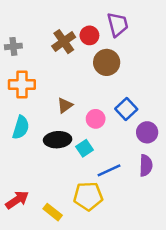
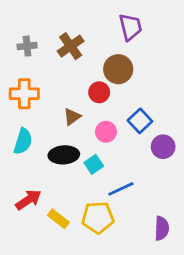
red circle: (89, 35) -> (99, 92), moved
gray cross: (13, 46) -> (27, 46), moved
purple semicircle: (146, 165) -> (162, 228), moved
red arrow: (17, 200) -> (28, 200), moved
yellow rectangle: (53, 212) -> (58, 219), moved

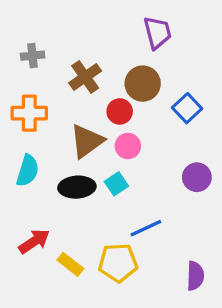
brown cross: (71, 46) -> (85, 77), moved
brown triangle: (72, 117) -> (87, 141), size x1.6
blue square: (140, 121) -> (187, 108), moved
pink circle: (106, 132) -> (128, 146), moved
cyan square: (94, 164) -> (116, 184), moved

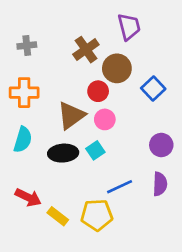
brown cross: (85, 77) -> (86, 50), moved
red arrow: (34, 241) -> (28, 197), turned 60
purple semicircle: (195, 276) -> (160, 184), moved

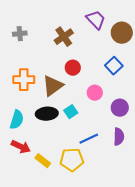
purple trapezoid: (129, 27) -> (96, 20), turned -30
brown circle: (117, 68) -> (122, 33), moved
orange cross: (24, 93) -> (24, 80), moved
pink circle: (105, 119) -> (95, 93), moved
cyan semicircle: (23, 140) -> (17, 120), moved

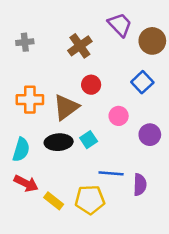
purple semicircle: (119, 137) -> (140, 185), moved
blue line: (89, 139) -> (111, 173), turned 30

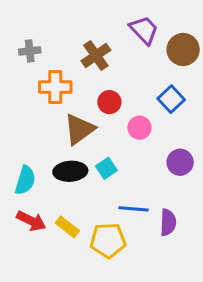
orange cross: (30, 100) -> (55, 87), moved
pink circle: (119, 116) -> (139, 128), moved
yellow rectangle: (54, 201) -> (67, 227), moved

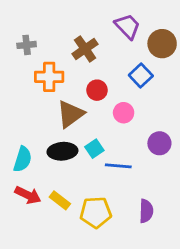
blue square: (171, 99) -> (141, 76), moved
blue line: (133, 209) -> (118, 166), moved
purple semicircle: (168, 222) -> (146, 211), moved

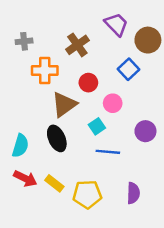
cyan square: (94, 149) -> (97, 126), moved
black ellipse: (62, 151) -> (57, 138), turned 70

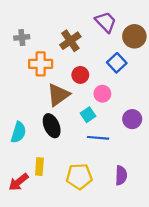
red arrow: (25, 179) -> (19, 182), moved, turned 115
yellow rectangle: (54, 183) -> (39, 167), moved, turned 56

